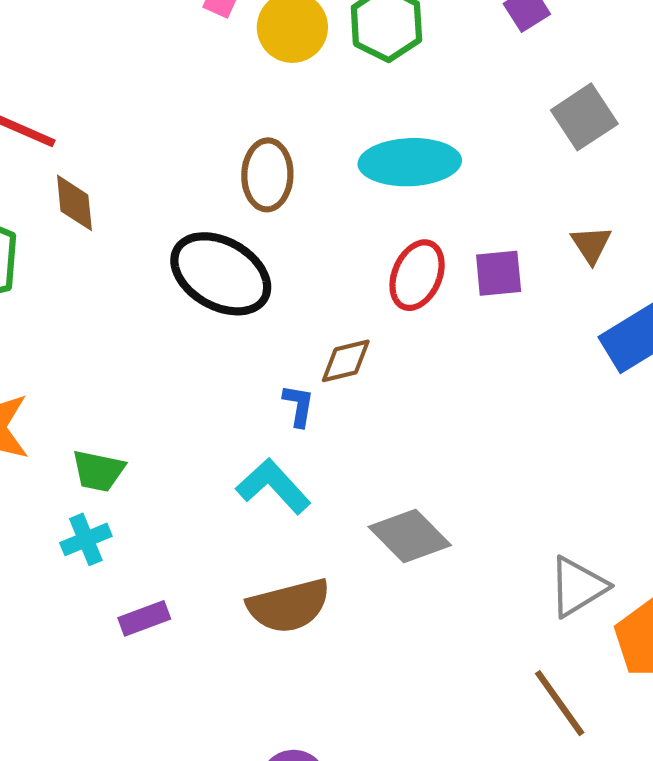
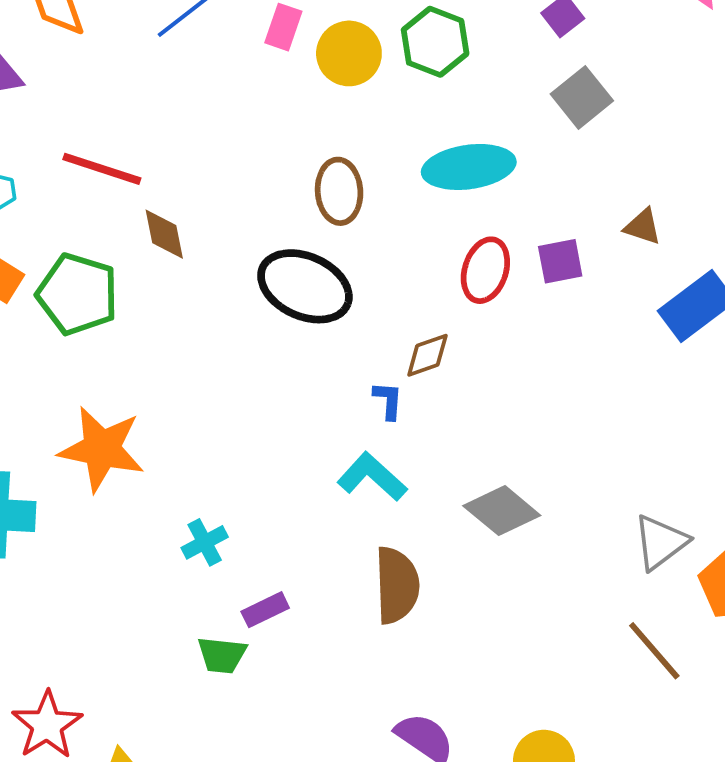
gray square: (584, 117) -> (582, 97), moved
brown triangle: (591, 245) -> (643, 227), turned -33
green trapezoid: (98, 471) -> (222, 655), moved
brown semicircle: (289, 606) -> (397, 585), turned -72

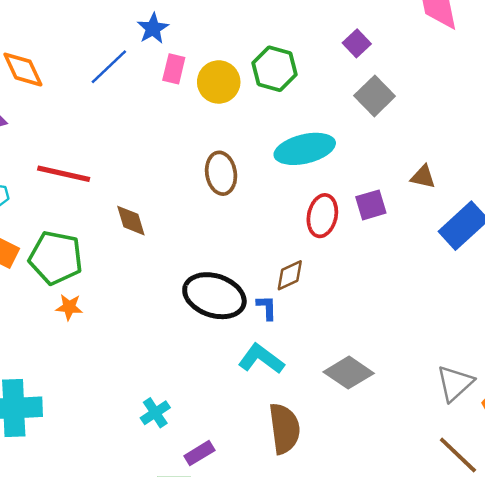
brown diamond: (164, 234) -> (131, 221), moved
black ellipse: (305, 286) -> (214, 296), moved
orange star: (102, 449) -> (69, 307), moved, size x0.5

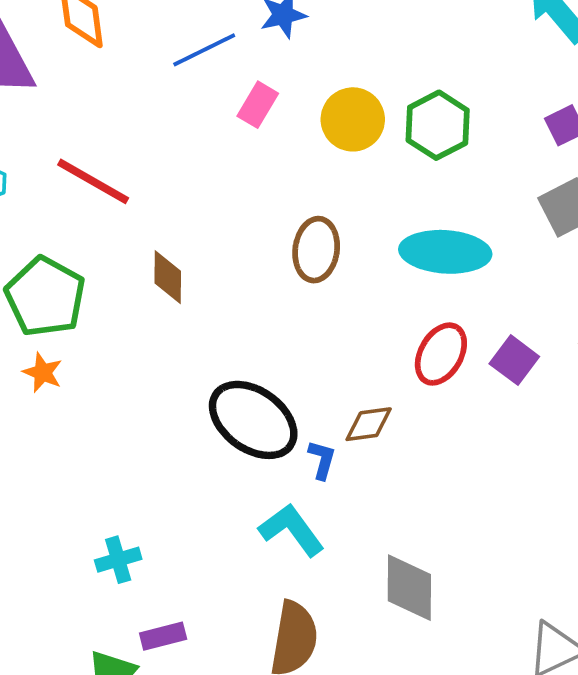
pink rectangle: (174, 69) -> (258, 105), moved
purple square: (371, 205) -> (514, 360), turned 36
gray diamond: (349, 373) -> (409, 588), turned 39

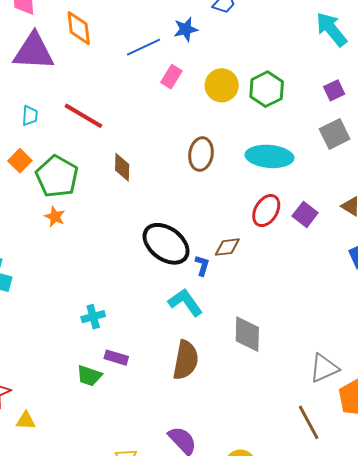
purple rectangle: (163, 636) -> (116, 358), turned 30

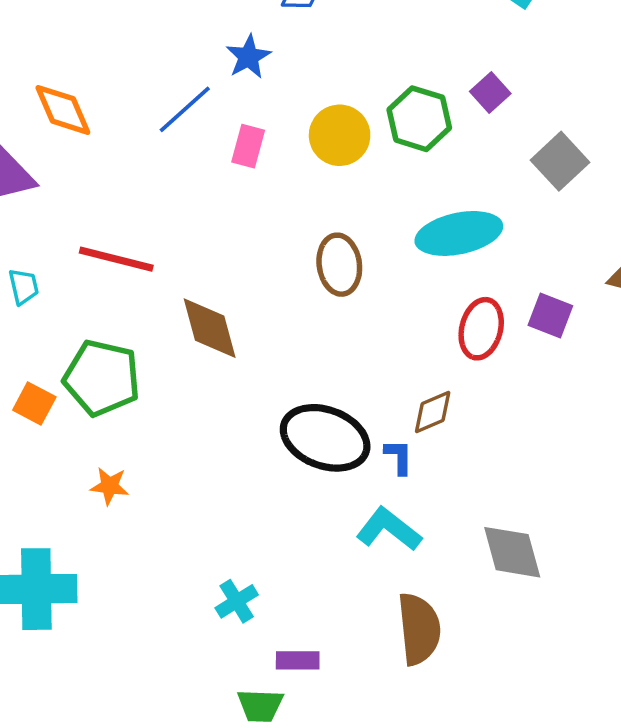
purple square: (334, 90) -> (490, 92), moved
orange square: (20, 161) -> (34, 404), moved
brown diamond: (122, 167) -> (210, 328), size x1.4
orange star: (55, 217) -> (110, 486), moved

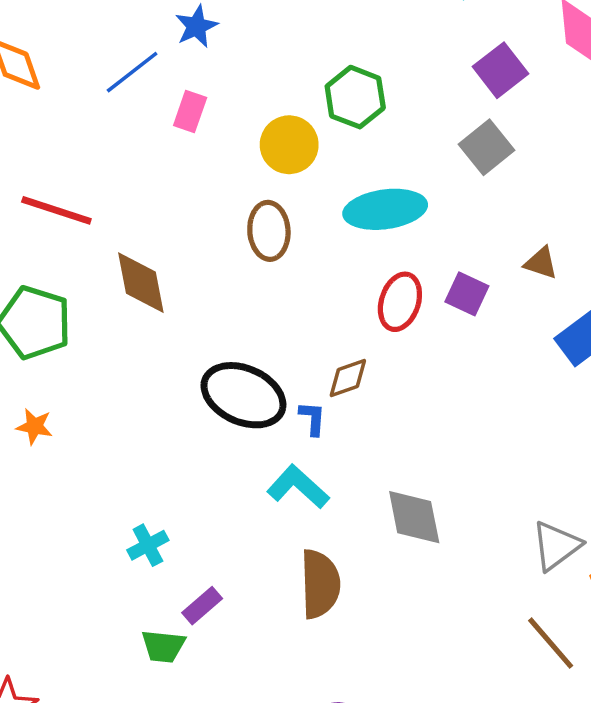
purple square: (490, 92) -> (500, 70), moved, size x1.4
yellow circle: (340, 135) -> (289, 145), moved
purple rectangle: (298, 660) -> (202, 606), turned -45

